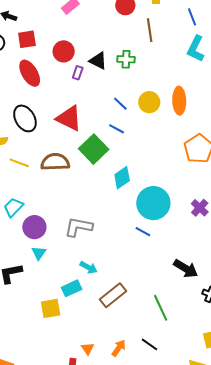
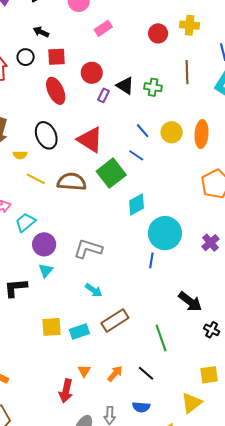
brown line: (150, 30) -> (187, 72), moved
blue line: (143, 232) -> (151, 260), turned 63
cyan rectangle: (72, 288) -> (79, 331), moved

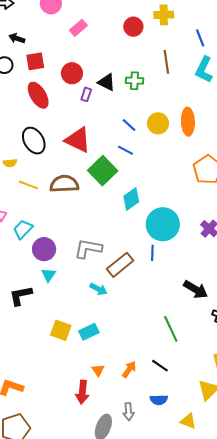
brown rectangle: (115, 320) -> (120, 265), moved
yellow square: (52, 327) -> (61, 330), turned 30

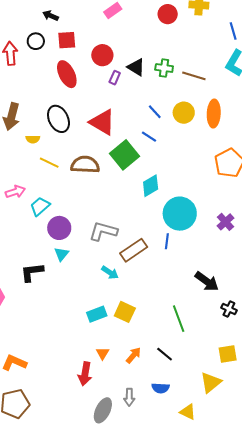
brown line: (166, 62) -> (194, 76), moved, turned -70
yellow square: (61, 330) -> (125, 312), moved

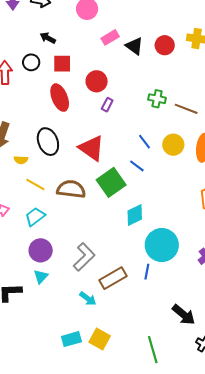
black triangle: (136, 67) -> (134, 46), moved
cyan trapezoid: (40, 206) -> (35, 217), moved
gray L-shape: (103, 231) -> (84, 257), turned 116

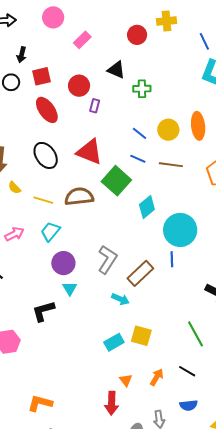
black arrow: (48, 38) -> (22, 55), turned -91
black triangle: (134, 46) -> (116, 70), moved
brown line: (186, 109) -> (171, 165), moved
yellow semicircle: (21, 160) -> (14, 188), moved, turned 56

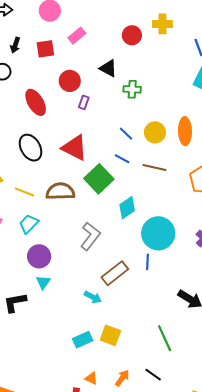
red square: (42, 76) -> (45, 49), moved
gray L-shape: (107, 259) -> (90, 236), moved
orange triangle: (126, 380) -> (91, 378), turned -32

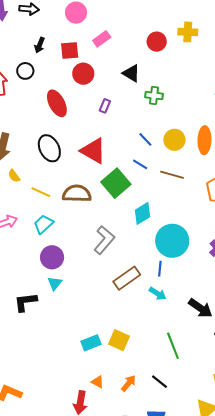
red circle: (70, 81) -> (83, 74), moved
cyan arrow: (93, 297) -> (158, 294), moved

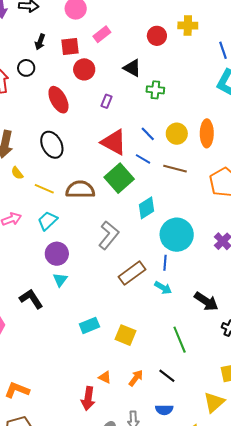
red triangle: (93, 151) -> (114, 142), moved
black L-shape: (25, 302) -> (31, 299), turned 65
cyan rectangle: (91, 343) -> (89, 325), moved

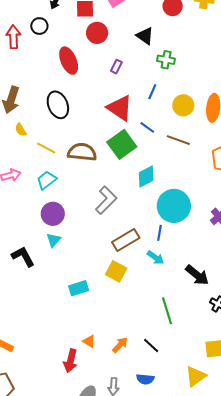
blue line: (148, 134) -> (152, 92), moved, turned 63
yellow square: (126, 335) -> (116, 271), moved

